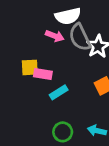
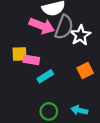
pink arrow: (55, 36) -> (42, 26), size x1.5
gray semicircle: (80, 37) -> (64, 27), turned -135

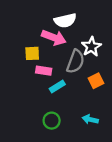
gray semicircle: (64, 27) -> (75, 61), moved
yellow square: (20, 54) -> (32, 53), moved
green circle: (49, 111) -> (52, 121), moved

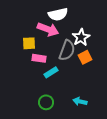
orange square: (96, 81) -> (85, 57), moved

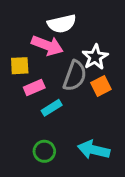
pink rectangle: (39, 58) -> (34, 87), turned -32
cyan arrow: (80, 101) -> (94, 150), size x1.5

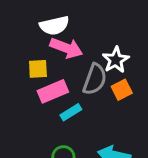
white semicircle: (62, 24) -> (54, 26), moved
pink rectangle: (34, 87) -> (53, 91), size x1.4

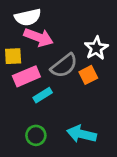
white star: (116, 60) -> (96, 48), moved
gray semicircle: (95, 79) -> (64, 66), turned 32

